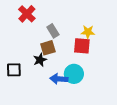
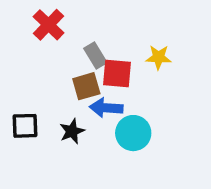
red square: (82, 46) -> (117, 74), moved
black star: (40, 60) -> (72, 131), moved
blue arrow: (59, 79) -> (106, 108), moved

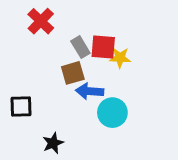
yellow star: (158, 57) -> (120, 58), moved
red square: (117, 74) -> (103, 47), moved
black star: (72, 131) -> (53, 143), moved

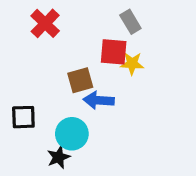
gray rectangle: (80, 47) -> (130, 22), moved
cyan circle: (112, 113) -> (72, 134), moved

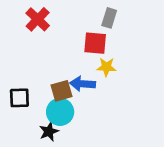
gray rectangle: (130, 22) -> (109, 18), turned 48
yellow star: (132, 64) -> (106, 67), moved
brown square: (80, 80) -> (61, 91), moved

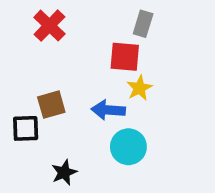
yellow star: (106, 67) -> (139, 88), turned -30
brown square: (61, 91) -> (51, 105), moved
cyan circle: (60, 112) -> (128, 147), moved

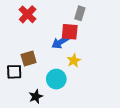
yellow star: (139, 88) -> (74, 61), moved
blue arrow: (108, 110) -> (60, 42), moved, turned -36
cyan circle: (128, 147) -> (56, 79), moved

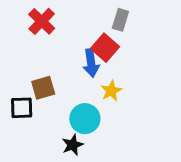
red square: (70, 32) -> (105, 48), turned 36
blue arrow: (60, 42) -> (91, 63), turned -66
black star: (36, 96) -> (73, 145), moved

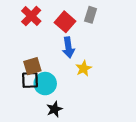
red square: (105, 48) -> (65, 22), moved
black square: (22, 108) -> (30, 80), moved
cyan circle: (85, 119) -> (45, 84), moved

